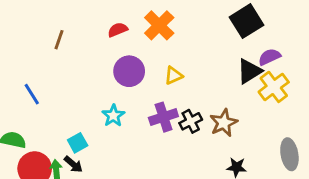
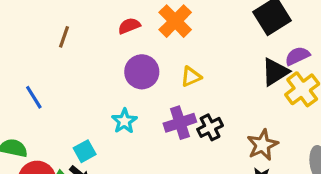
brown star: (224, 123) -> (262, 145), moved

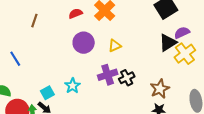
cyan star: (124, 121) -> (73, 86), moved

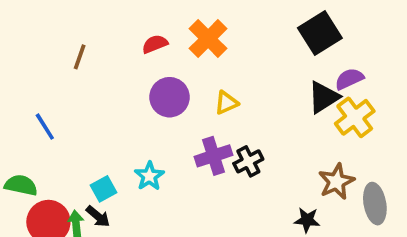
brown star: (160, 89) -> (336, 182), moved

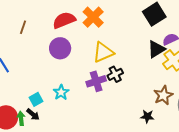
red semicircle: (155, 44) -> (64, 20), size x1.6
purple circle: (169, 97) -> (60, 48), moved
yellow triangle: (226, 103) -> (103, 52), size x1.6
black cross: (248, 161) -> (115, 74), moved

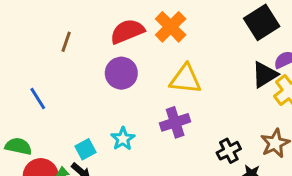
yellow triangle: (103, 52) -> (186, 79), turned 30
black cross: (115, 74) -> (229, 151), moved

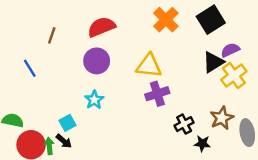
orange cross: (171, 27) -> (166, 20), moved
blue line: (38, 98) -> (30, 68), moved
purple cross: (175, 122) -> (157, 94), moved
cyan star: (123, 139) -> (94, 100), moved

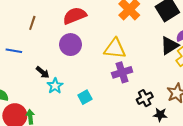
blue line: (30, 68) -> (14, 51), turned -49
cyan star: (94, 100) -> (55, 86), moved
cyan square: (67, 123) -> (85, 97), moved
black arrow: (64, 141) -> (43, 72), moved

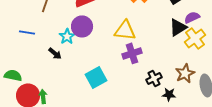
cyan star: (55, 86) -> (67, 36), moved
cyan square: (85, 97) -> (96, 77), size x1.5

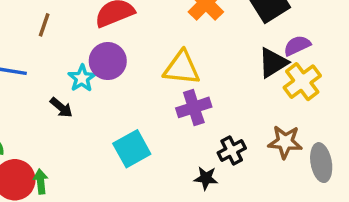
brown star: (185, 73) -> (285, 142), turned 30
black star: (169, 94) -> (206, 178), moved

